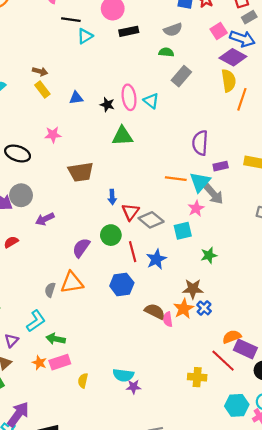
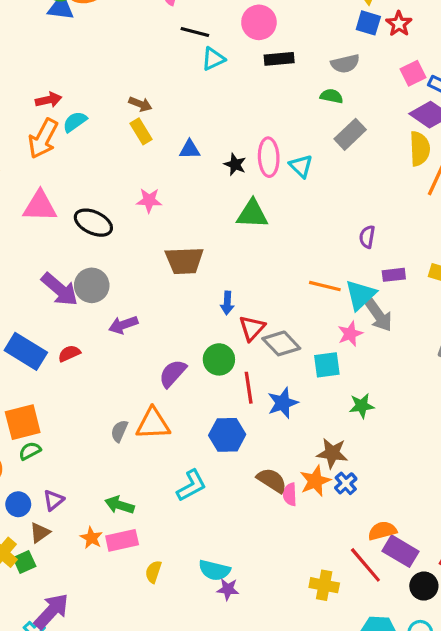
purple semicircle: (200, 143) -> (367, 237), size x0.6
cyan L-shape: (36, 321) -> (191, 486), moved

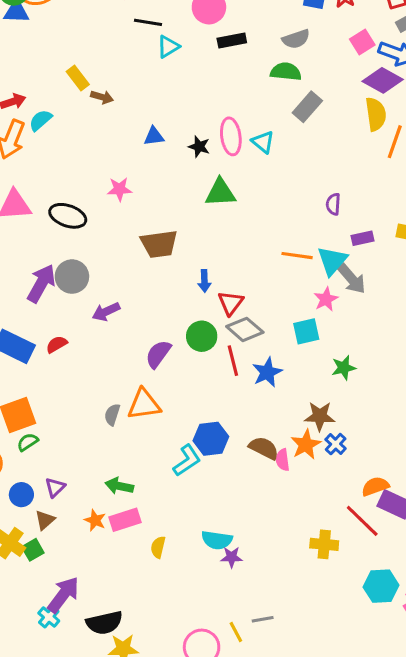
green semicircle: (332, 96) -> (286, 72), size x1.4
yellow rectangle: (141, 131) -> (78, 78), moved
purple arrow: (60, 289) -> (41, 283), turned -96
gray diamond: (281, 343) -> (245, 329), moved
blue hexagon: (227, 435) -> (211, 439), moved

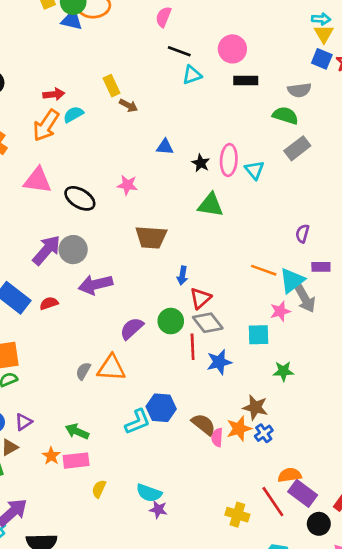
purple arrow: (106, 312) -> (95, 284), size x1.4

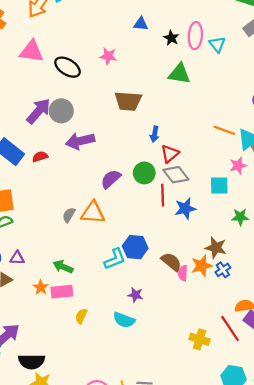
purple triangle: (23, 422) -> (17, 258), turned 35
purple star: (158, 510) -> (135, 295), moved

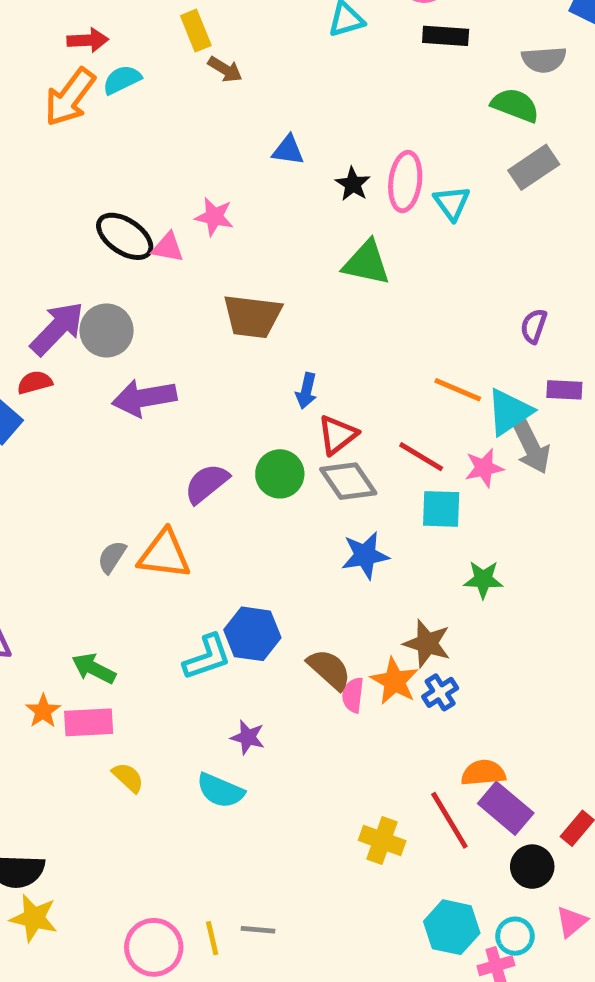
pink triangle: (31, 51) -> (168, 247), moved, size x0.6
red semicircle: (40, 157) -> (35, 382), moved
red line: (163, 195) -> (421, 457), moved, turned -60
orange star: (202, 266) -> (395, 681), turned -30
yellow semicircle: (81, 316) -> (128, 778), turned 105

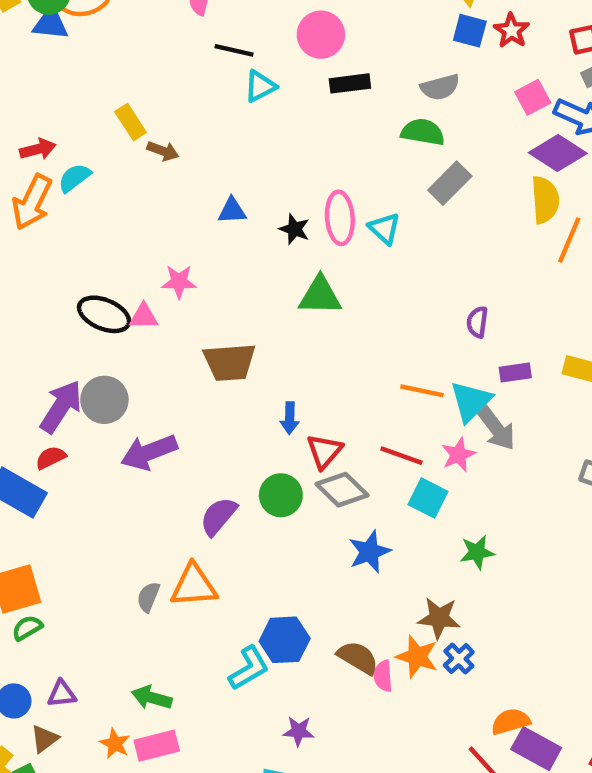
cyan square: (441, 509) -> (428, 498), turned 36

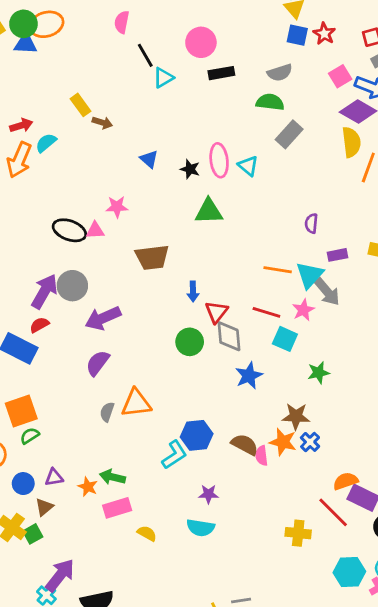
black line: (234, 50) -> (145, 55), turned 50
blue triangle: (232, 211) -> (149, 159), turned 48
gray diamond: (342, 490) -> (229, 336), turned 44
purple semicircle: (218, 516) -> (98, 363), moved
orange star: (115, 744) -> (88, 487), moved

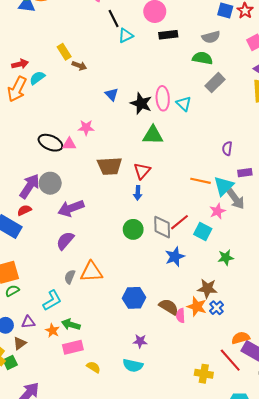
black star: (190, 169) -> (141, 103), size x1.5
red triangle: (216, 312) -> (142, 171), moved
red line: (266, 312) -> (180, 222), moved, turned -60
cyan L-shape: (174, 455) -> (52, 300), moved

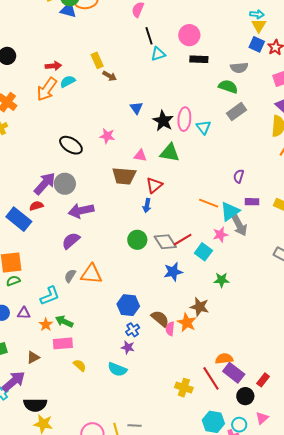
pink triangle: (69, 144) -> (140, 156), moved
gray diamond: (162, 227) -> (165, 242), turned -40
blue cross: (216, 308) -> (133, 330), moved
brown triangle: (20, 343) -> (33, 357), moved

